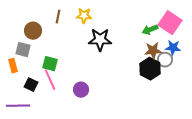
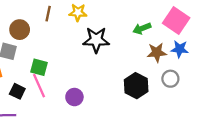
green arrow: (150, 30) -> (142, 28), moved
gray circle: (165, 60) -> (170, 79), moved
black hexagon: (150, 69) -> (136, 86), moved

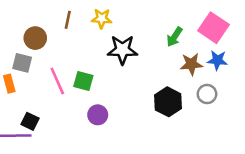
green arrow: (142, 28) -> (174, 37), turned -36
green square: (39, 67) -> (83, 81), moved
pink line: (39, 86) -> (57, 81), moved
black square: (17, 91) -> (30, 121), moved

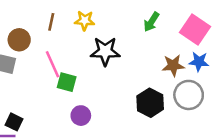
green arrow: (174, 37) -> (151, 22), moved
pink line: (57, 81) -> (53, 64), moved
gray circle: (207, 94) -> (189, 95), size x1.5

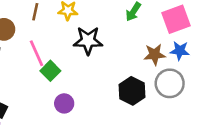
pink square: (195, 30) -> (176, 19), turned 36
green square: (67, 82) -> (50, 71), turned 30

